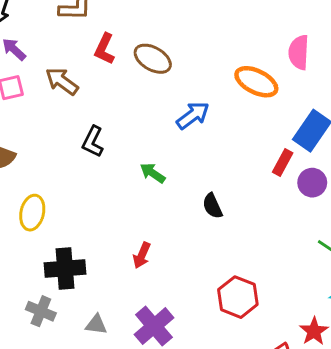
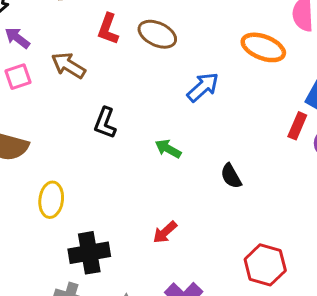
red arrow: (142, 255) -> (165, 232), turned 30

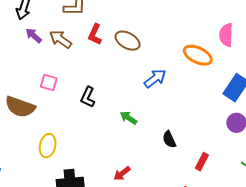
brown arrow: (68, 65) -> (60, 39), moved
pink square: (18, 77) -> (49, 83), moved, turned 30
red rectangle: (297, 126) -> (202, 162), moved

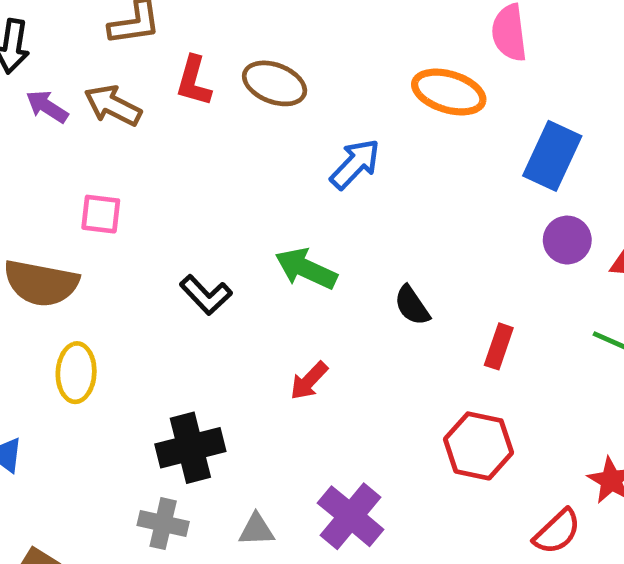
black L-shape: (88, 97) -> (206, 295), moved, turned -60
green arrow: (129, 118) -> (306, 269), size x1.4
yellow ellipse: (48, 146) -> (76, 373), moved
red arrow: (122, 174) -> (309, 381), moved

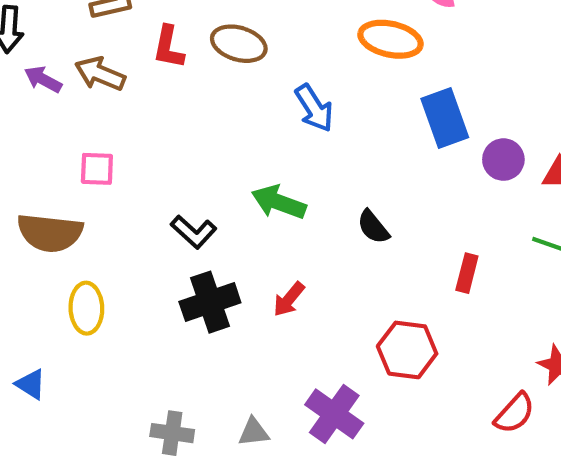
blue rectangle: (552, 156) -> (445, 118), moved, turned -40
blue arrow: (355, 164) -> (314, 108), turned 108
red rectangle: (499, 346) -> (467, 273), moved
red hexagon: (479, 446) -> (407, 350), moved
black cross: (190, 448) -> (210, 302), moved

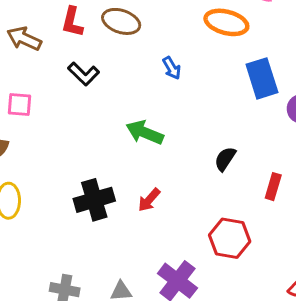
blue arrow: (314, 108) -> (172, 68), size x0.7
black semicircle: (373, 227) -> (225, 159), moved, turned 70
black L-shape: (194, 232) -> (84, 74), moved

